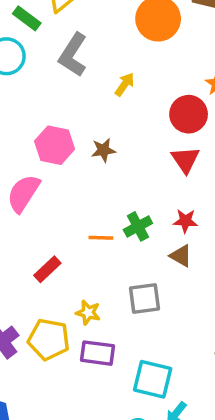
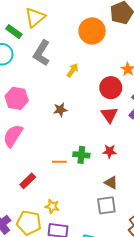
pink hexagon: (55, 145) -> (17, 98), moved
green cross: (138, 226) -> (81, 155), turned 35
brown triangle: (181, 256) -> (111, 183), moved
gray square: (145, 298) -> (106, 205), moved

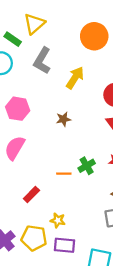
yellow arrow: (73, 70) -> (75, 78), size x1.5
green cross: (81, 155) -> (87, 166), turned -35

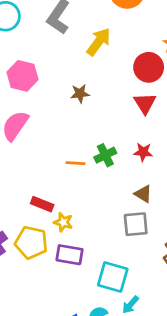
red rectangle: (31, 194) -> (42, 204), moved, turned 63

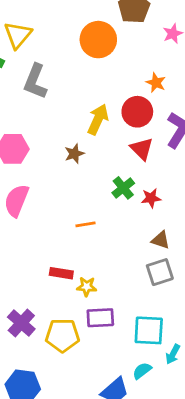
yellow arrow: (99, 42) -> (98, 119), moved
green cross: (105, 155) -> (123, 188), moved
yellow pentagon: (31, 242) -> (62, 335), moved

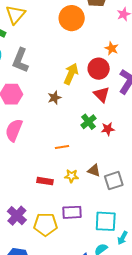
gray L-shape: (35, 81) -> (20, 60), moved
brown triangle: (161, 240) -> (94, 170), moved
yellow star: (87, 287) -> (71, 176), moved

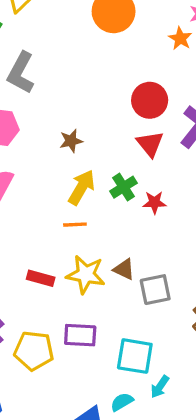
orange star: (112, 48) -> (180, 38), moved
yellow arrow: (71, 74) -> (82, 187), moved
yellow star: (71, 176) -> (86, 274), size x1.6

